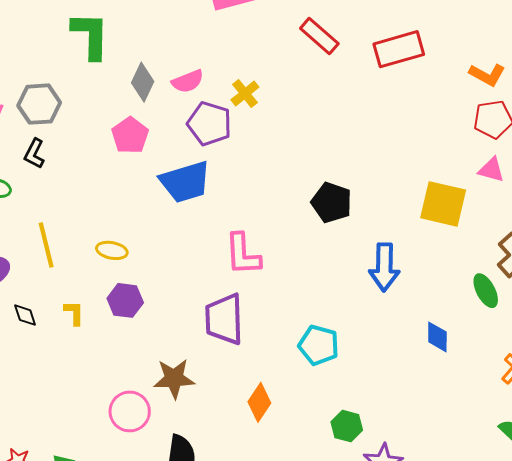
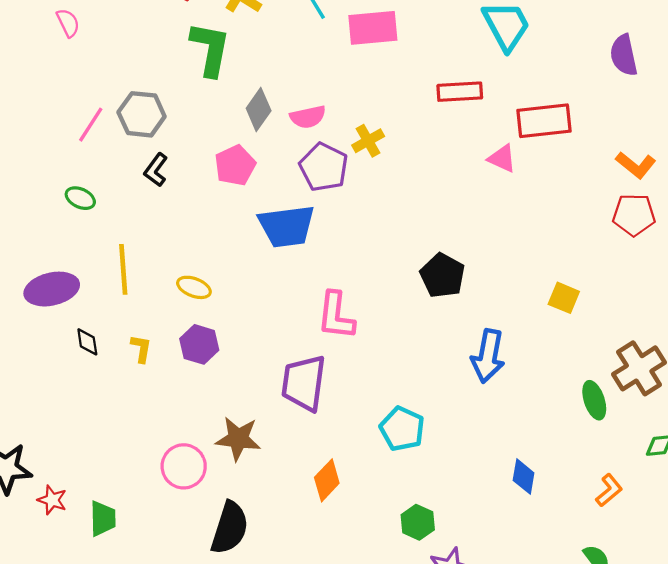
red rectangle: (319, 36) -> (460, 92), turned -54
black L-shape: (34, 154) -> (156, 170), moved
pink triangle: (491, 170) -> (502, 158), moved
yellow square: (443, 204) -> (564, 298), size x0.6
blue diamond: (437, 337) -> (524, 477), moved

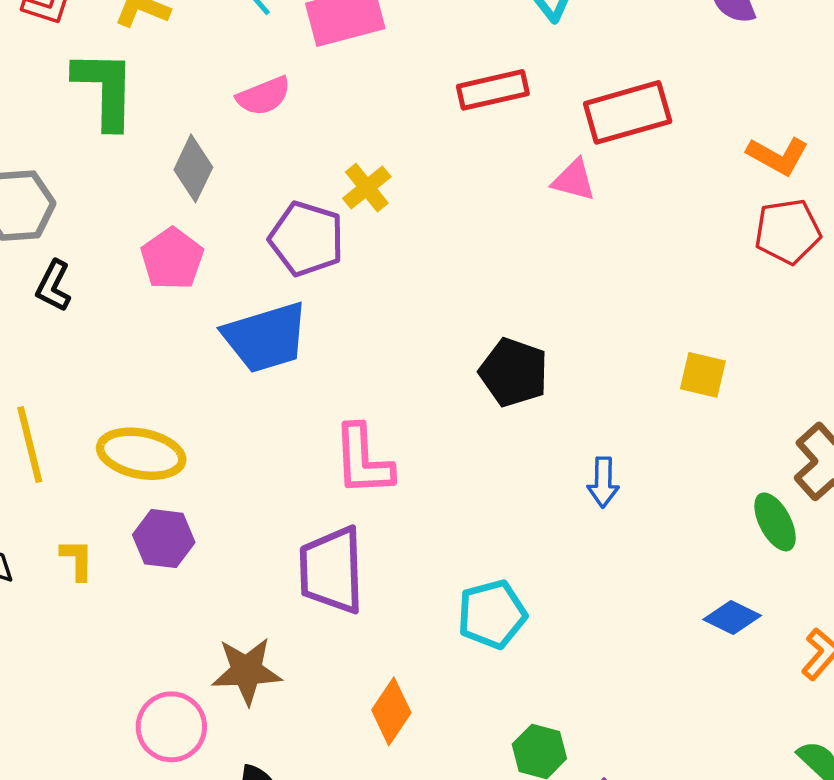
pink semicircle: (308, 117) -> (264, 96), moved
yellow ellipse: (194, 287) -> (141, 454), size x1.6
blue arrow: (488, 356) -> (603, 482), size x0.6
cyan pentagon: (402, 429) -> (492, 614), turned -30
blue diamond: (524, 477) -> (732, 617), moved, turned -64

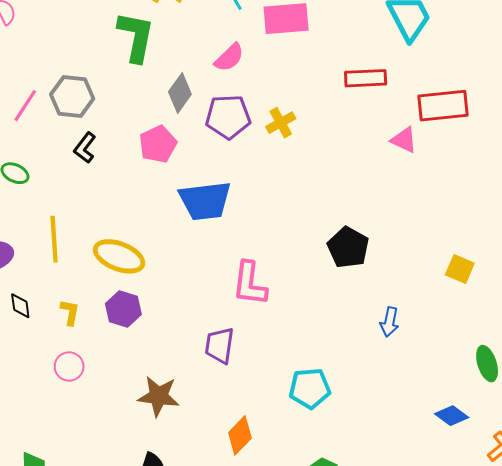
pink semicircle: (264, 96) -> (229, 58), turned -32
purple pentagon: (307, 239) -> (228, 117), moved, turned -30
purple trapezoid: (332, 570) -> (219, 345), size x0.7
pink circle: (171, 727) -> (69, 366), moved, size x0.7

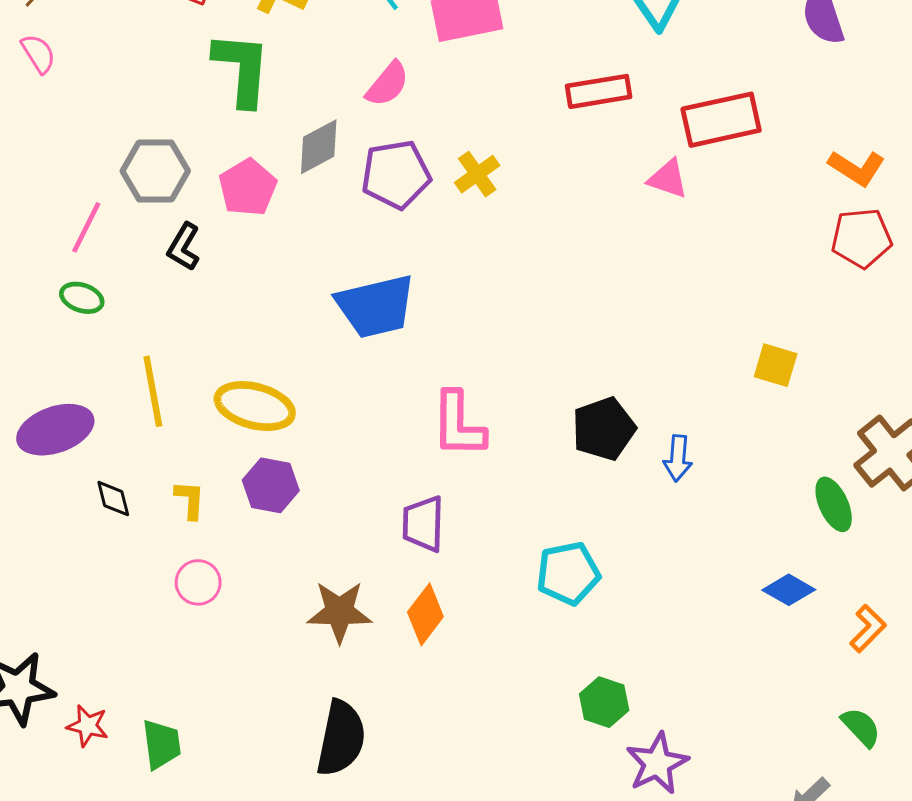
gray diamond: (180, 93) -> (319, 147), turned 33
pink line: (25, 106) -> (86, 227), moved
pink pentagon: (158, 144) -> (248, 187), moved
black pentagon: (348, 248) -> (604, 429), moved, turned 30
orange diamond: (240, 435) -> (425, 614), moved

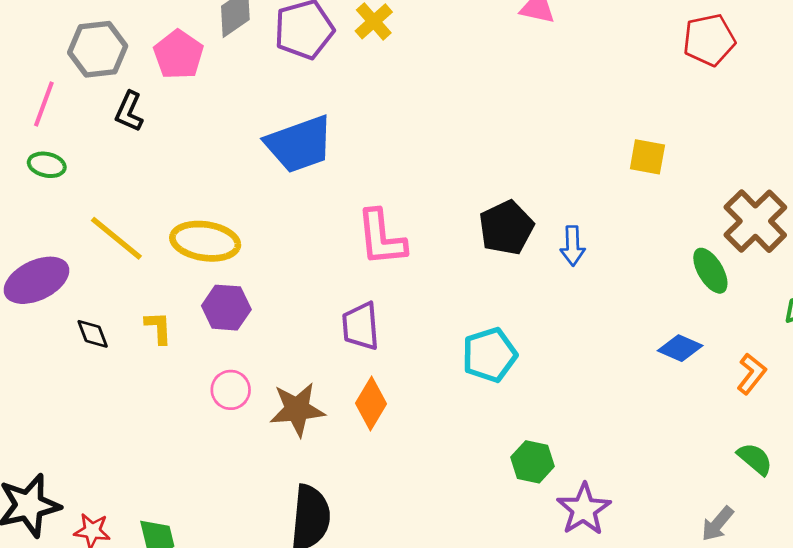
yellow line: (153, 391) -> (116, 238), turned -34
pink circle: (198, 582) -> (231, 390), moved

